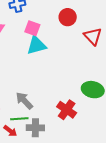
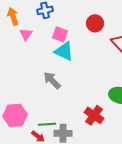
cyan triangle: (36, 45) -> (64, 51), turned 40
gray arrow: (24, 101) -> (52, 80), moved

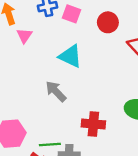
pink square: (60, 34) -> (72, 14), moved
red cross: (94, 115) -> (93, 124), moved, turned -30

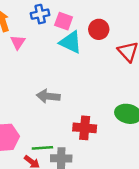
cyan triangle: (70, 56) -> (71, 42), moved
gray arrow: (56, 91) -> (48, 96), turned -40

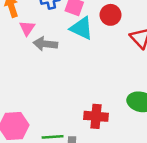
gray arrow: (48, 96) -> (45, 44), moved

